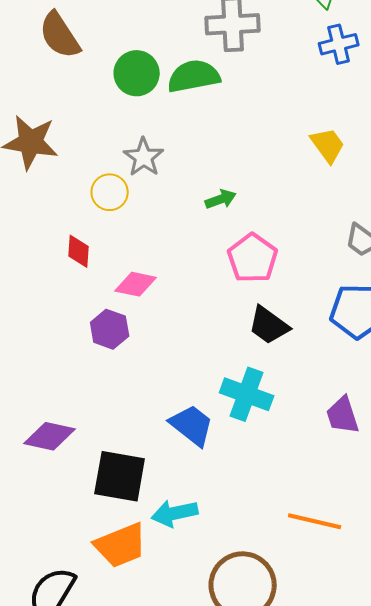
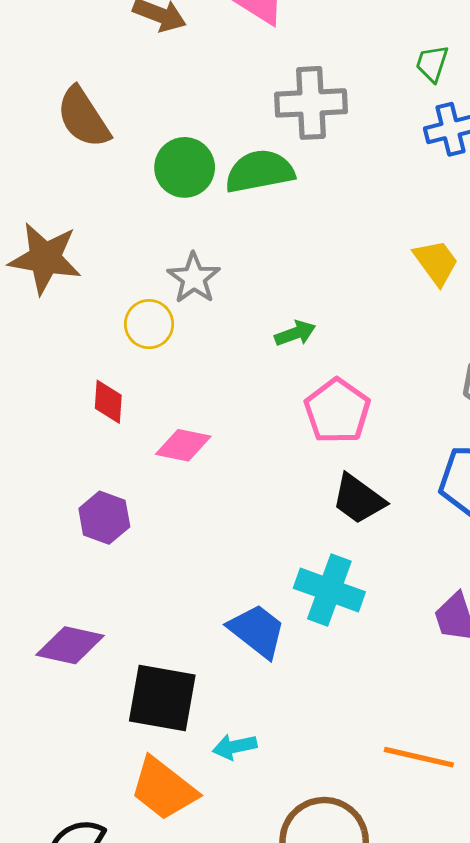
purple hexagon: (110, 329) -> (104, 518), moved
cyan arrow: (175, 513) -> (235, 747), size x0.7
orange trapezoid: (121, 545) -> (164, 789), turned 60

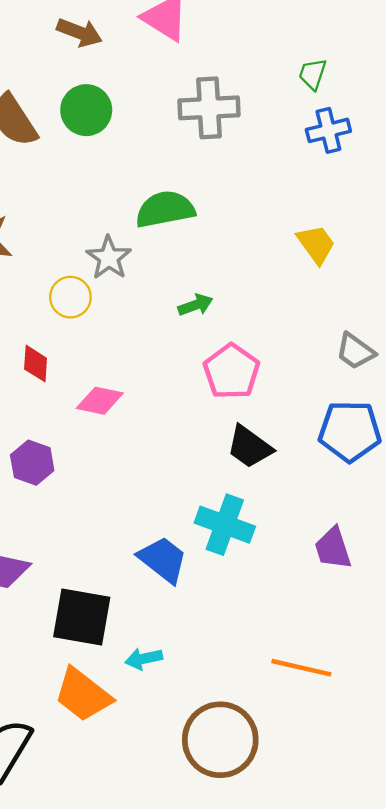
green circle: (185, 167) -> (86, 110), moved
green semicircle: (260, 171) -> (165, 209), moved

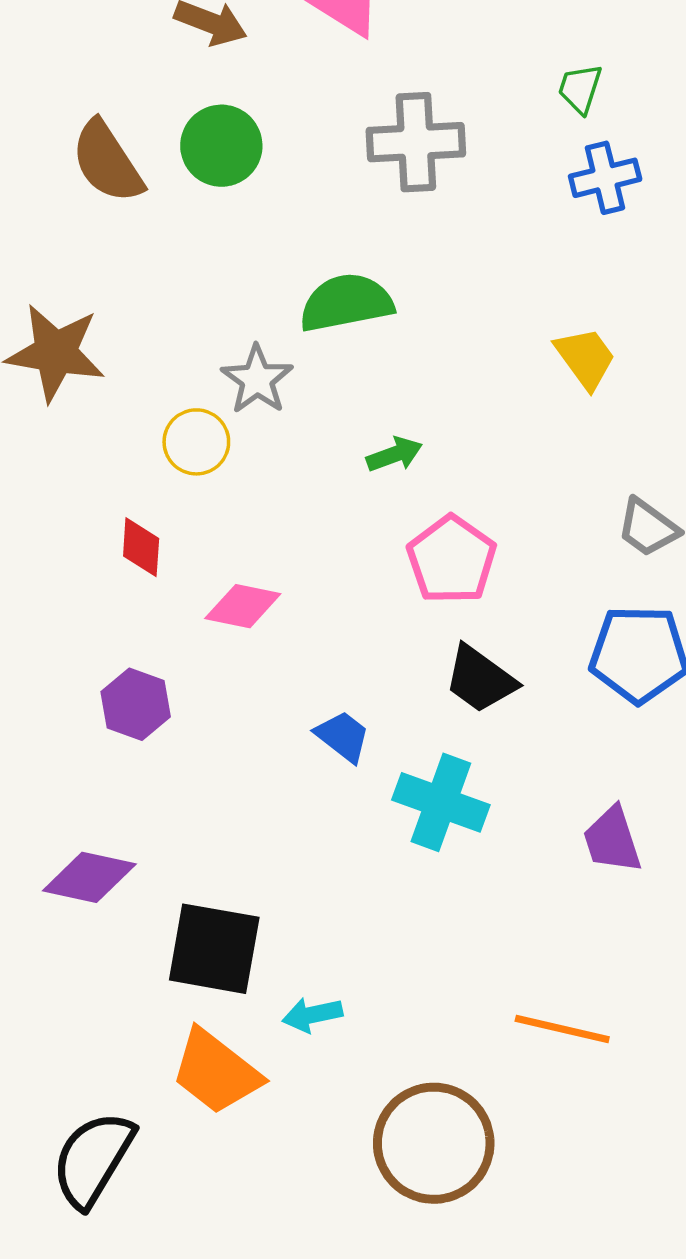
blue trapezoid: (163, 560) -> (343, 736), moved, size x0.7

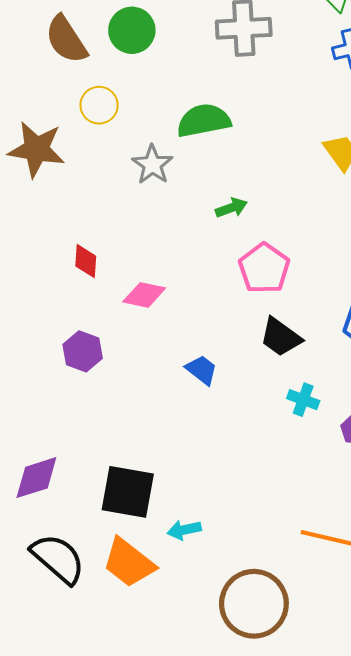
yellow circle: (196, 442) -> (99, 105), moved
cyan cross: (441, 802) -> (303, 400), moved, size x0.6
purple diamond: (89, 877) -> (36, 478), moved, turned -30
black semicircle: (93, 1159) -> (58, 559), moved, turned 100

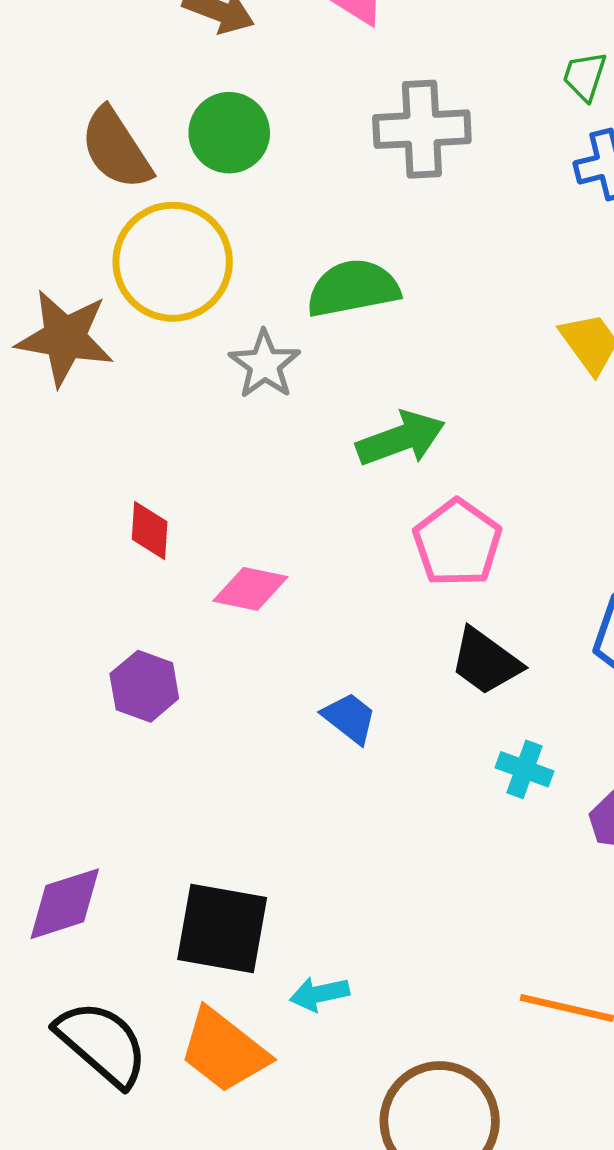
yellow circle: (99, 105) -> (173, 262), size x1.8
green arrow: (231, 208) -> (401, 439), size x1.6

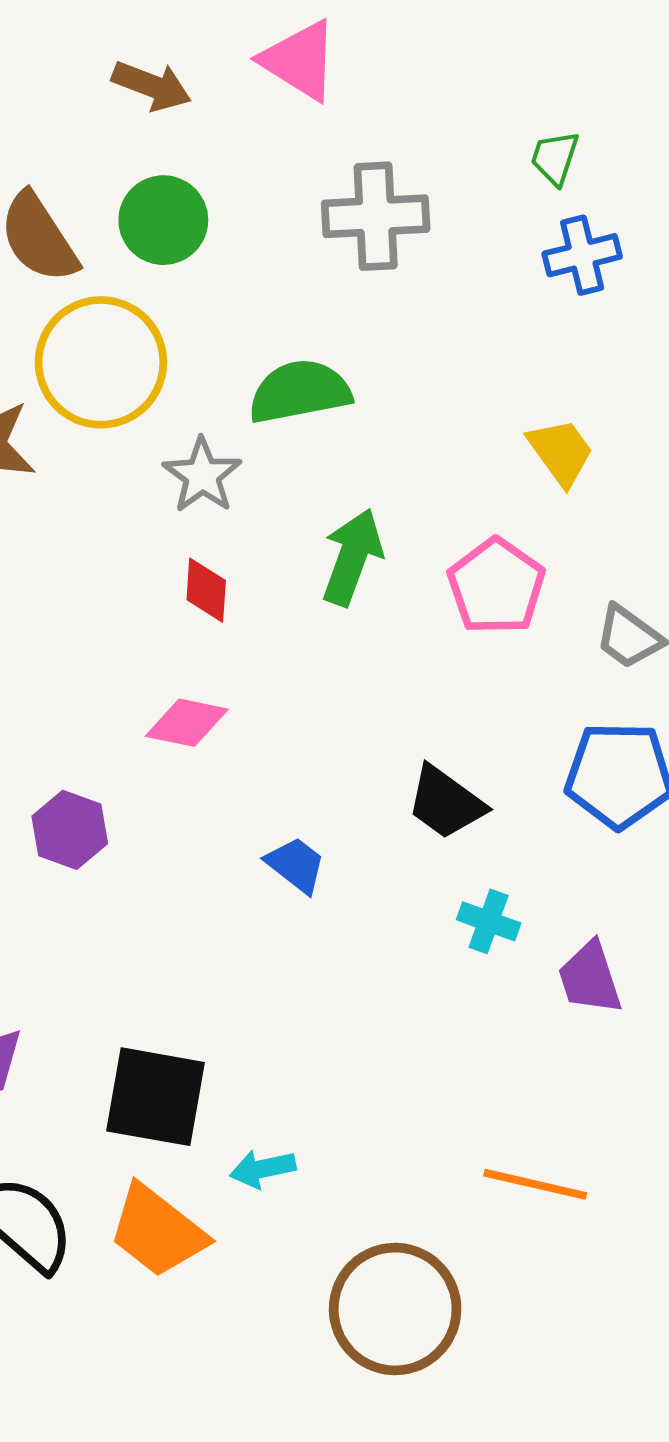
green arrow: (401, 439) -> (352, 557), turned -50
red diamond: (150, 531) -> (206, 590), moved
pink pentagon: (457, 543) -> (496, 586), moved

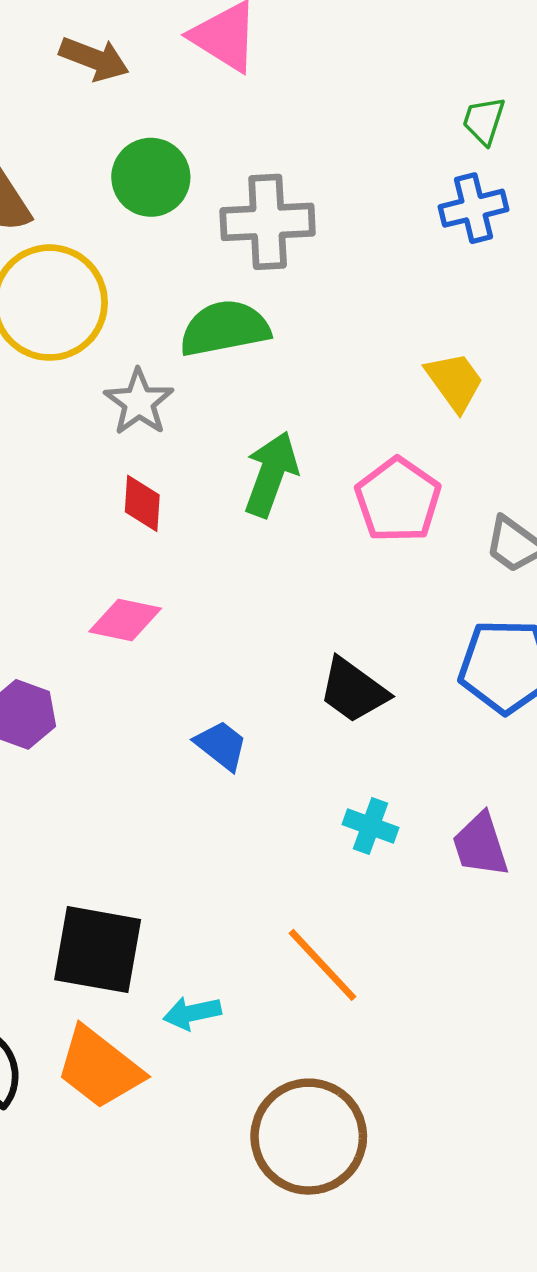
green trapezoid: (555, 158) -> (484, 121), moved
gray cross: (376, 216) -> (268, 222), moved
green circle: (163, 220) -> (151, 177), moved
cyan cross: (489, 921) -> (371, 826), moved
orange line: (535, 1184) -> (322, 965), moved, turned 34

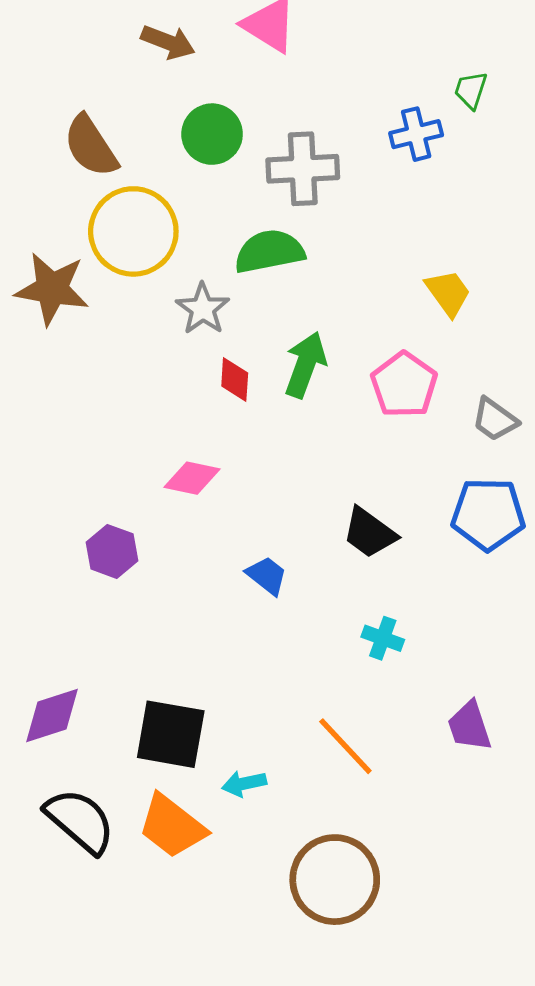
blue cross: (473, 208) -> (416, 134), moved
red diamond: (142, 503) -> (235, 379), moved
purple trapezoid: (480, 845) -> (469, 726), moved

